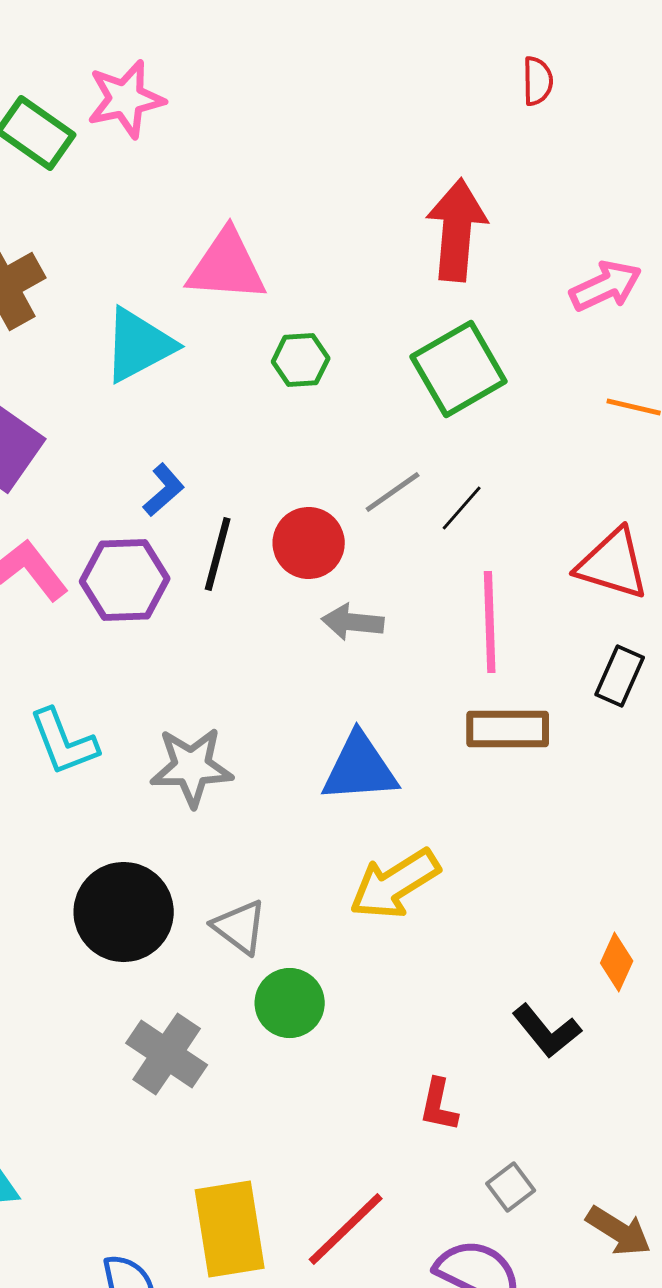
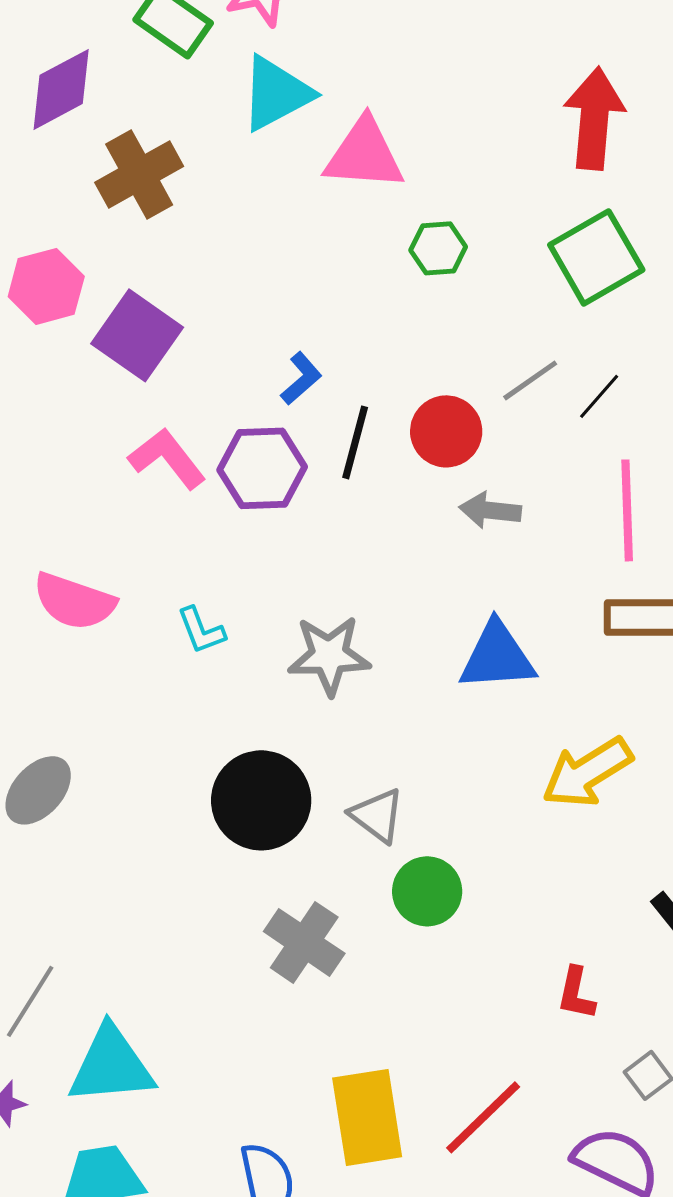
cyan triangle: (139, 345) -> (276, 93), moved
cyan L-shape: (64, 742) -> (201, 630), size x0.7
yellow arrow: (395, 884) -> (587, 772), moved

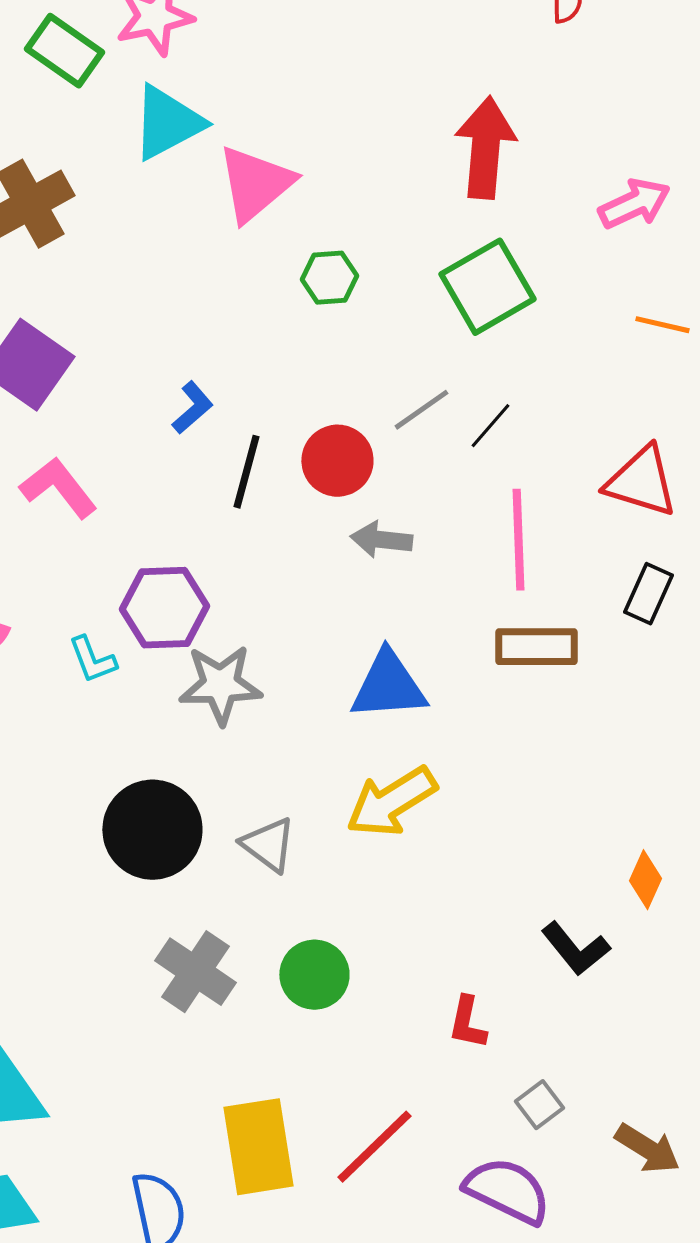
pink triangle: (364, 154) -> (255, 184), turned -44
purple hexagon: (262, 468) -> (164, 608), moved
yellow arrow: (587, 772) -> (391, 802), moved
green circle: (427, 891) -> (314, 975), moved

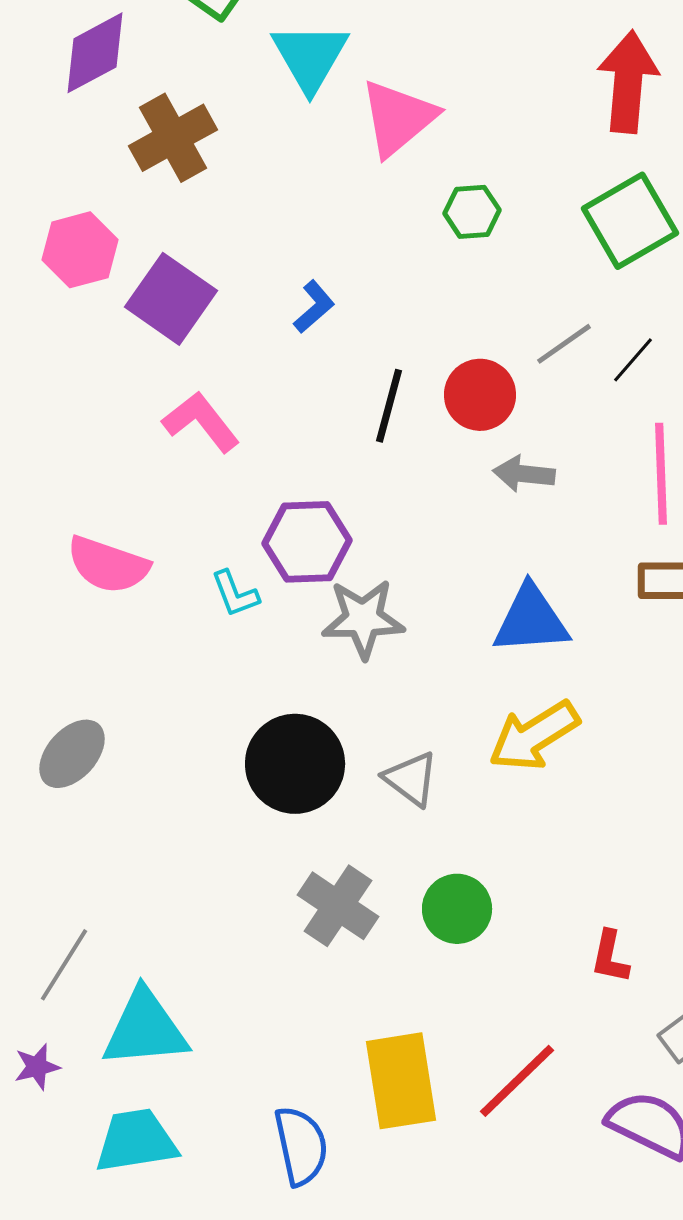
cyan triangle: (167, 123) -> (310, 57), turned -32
blue L-shape: (192, 408) -> (314, 307), moved

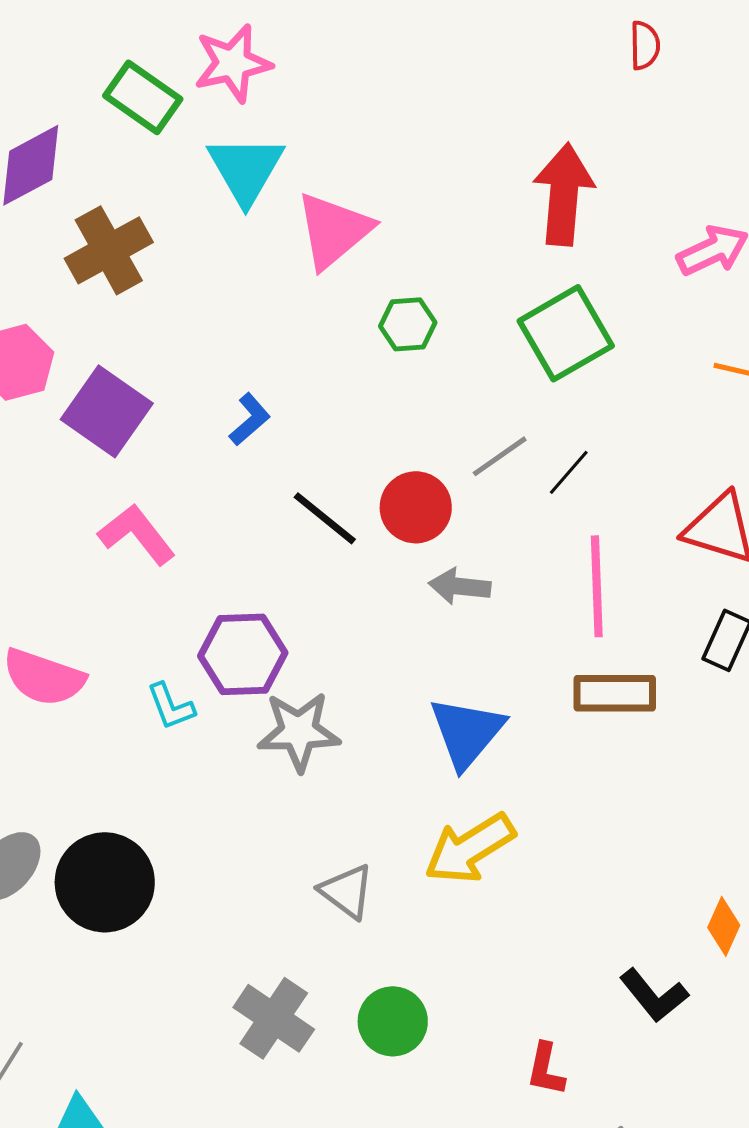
black line: (389, 406) -> (325, 518), turned -66
blue triangle: (531, 620) -> (467, 732), turned -46
black circle: (295, 764) -> (105, 882), moved

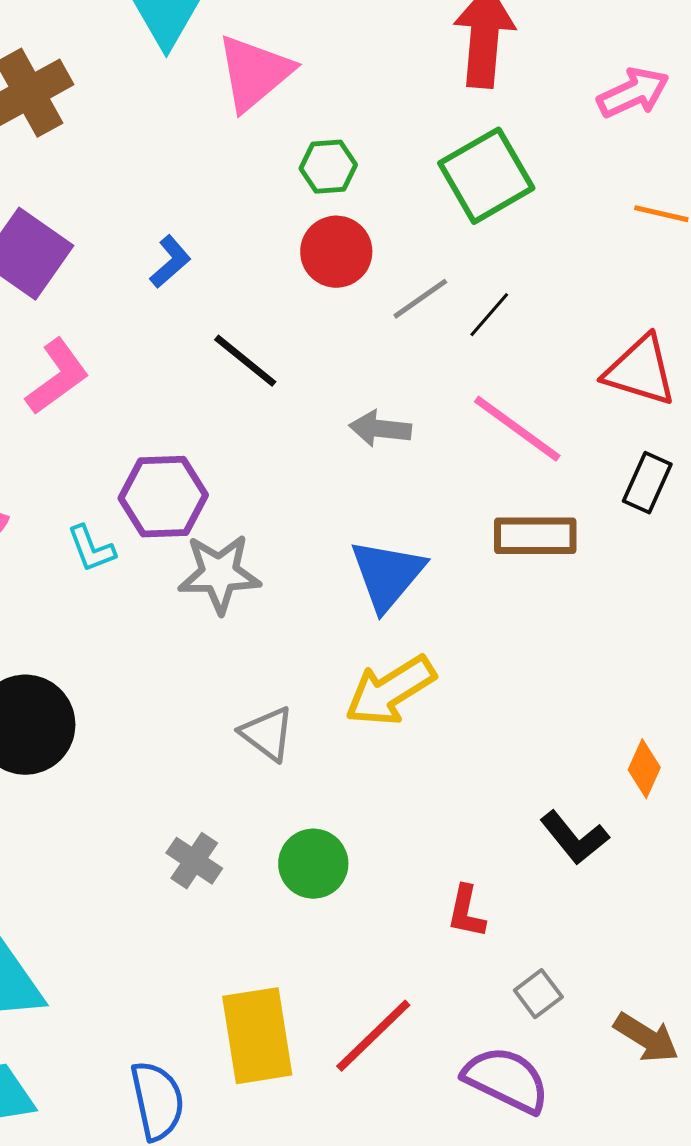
red circle: (416, 507) -> (336, 252), moved
pink L-shape: (137, 534) -> (57, 377), turned 92
pink line: (597, 586) -> (517, 429), turned -52
gray cross: (274, 1018) -> (194, 861), size x0.7

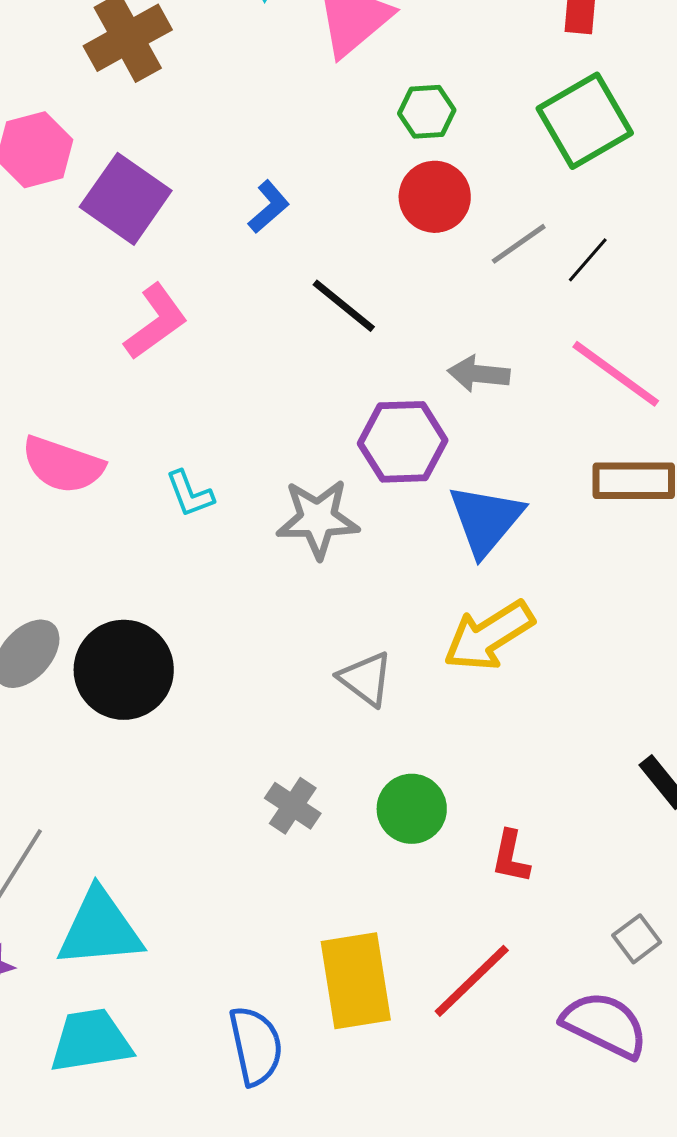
purple hexagon: (163, 497) -> (403, 442), moved
red L-shape: (466, 912) -> (511, 857), moved

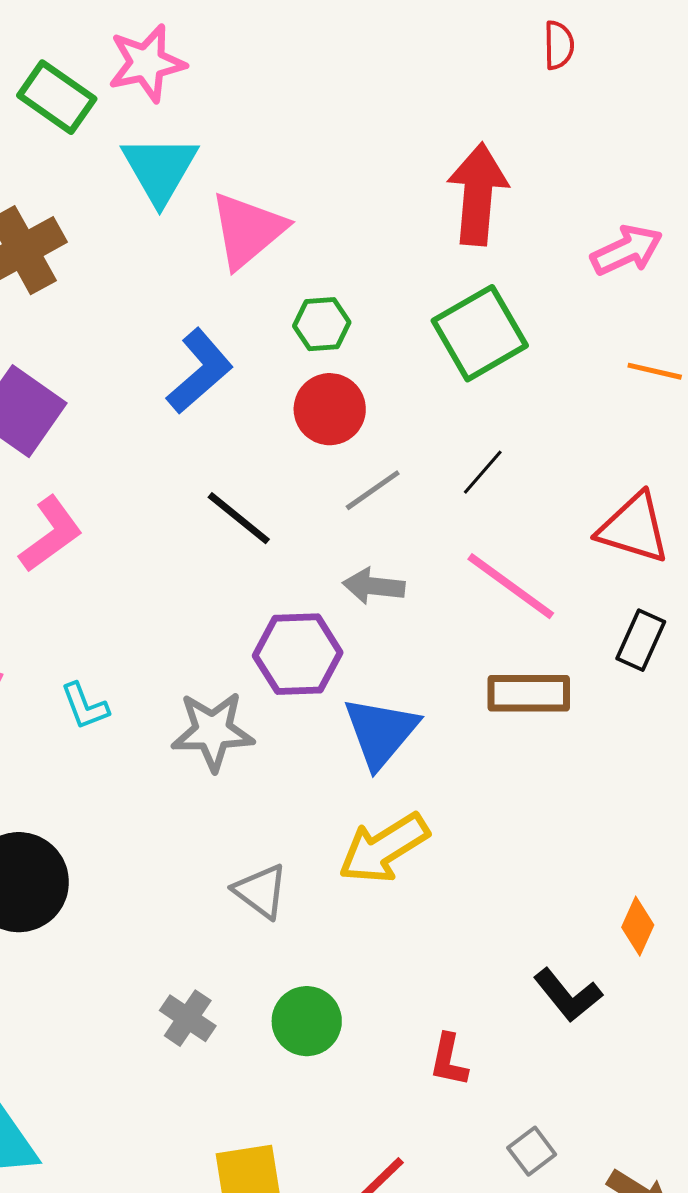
blue L-shape: (269, 207) -> (200, 371), moved, size x1.6
gray line: (519, 244) -> (373, 490), moved
red L-shape: (511, 857) -> (449, 1060), moved

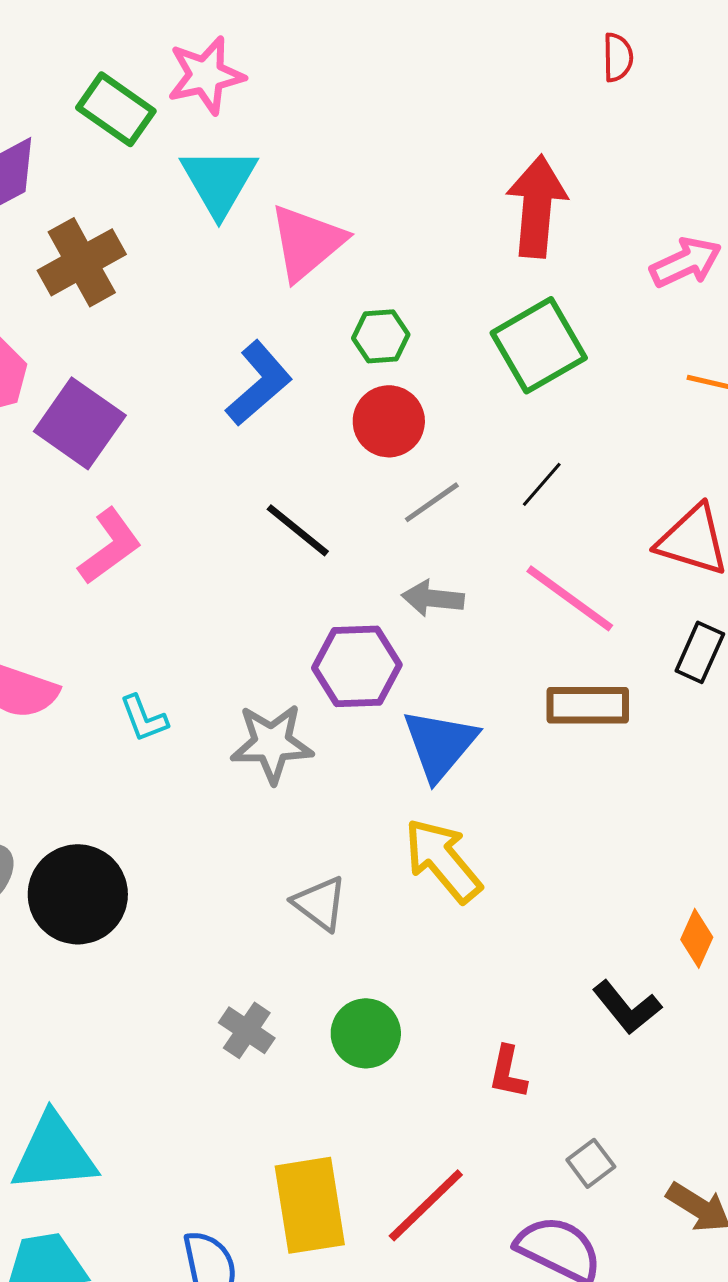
yellow arrow: (384, 848) -> (443, 860), turned 82

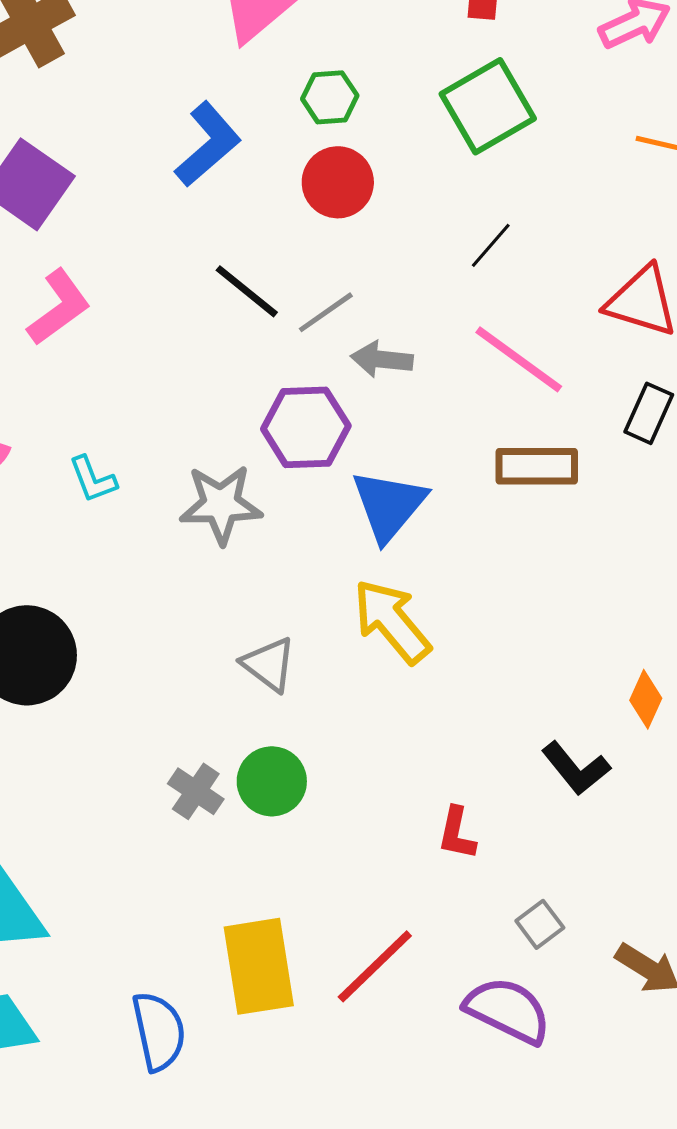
gray line: (432, 502) -> (326, 312), moved
green circle: (366, 1033) -> (272, 781), moved

